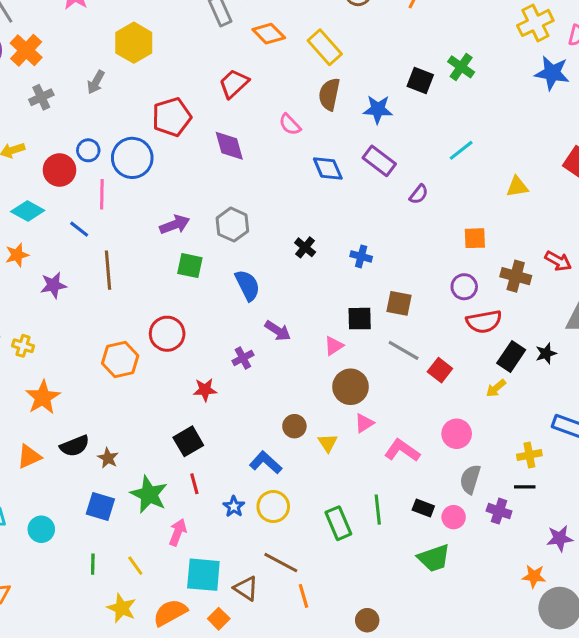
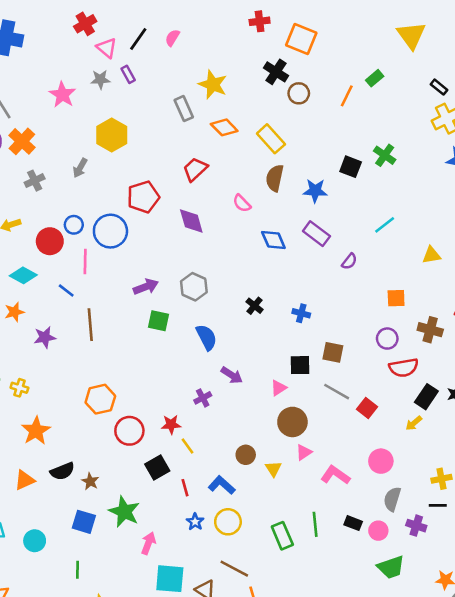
red circle: (167, 334) -> (129, 431), moved
red line: (194, 484) -> (185, 488), moved
green trapezoid: (434, 558) -> (391, 567), moved
yellow line: (135, 566) -> (188, 446), moved

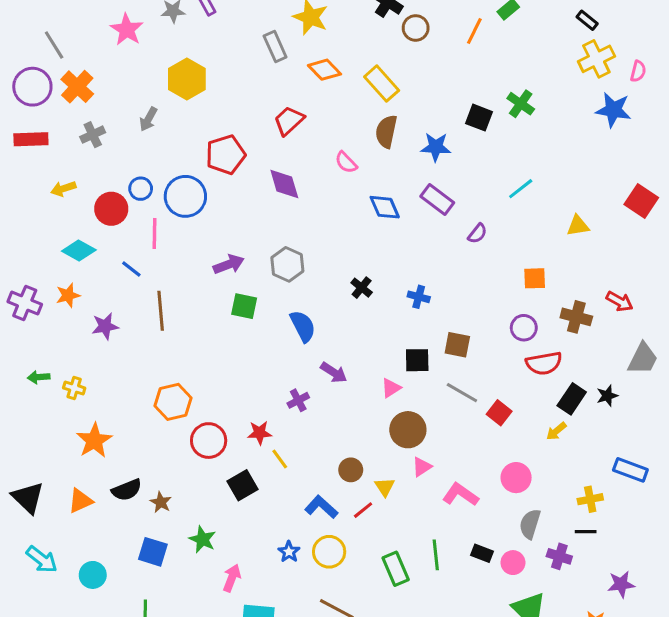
red line: (185, 488) -> (363, 510), moved, turned 66
green star: (124, 512) -> (202, 539), size x0.7

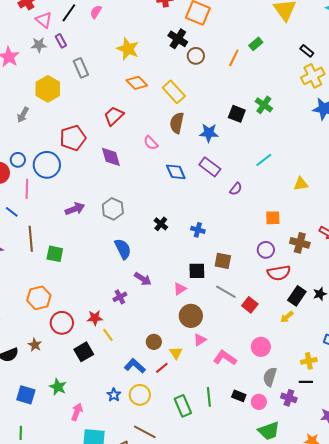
gray rectangle: (275, 47) -> (81, 68), moved
green square: (244, 306) -> (55, 254), moved
brown star: (161, 502) -> (35, 345), moved

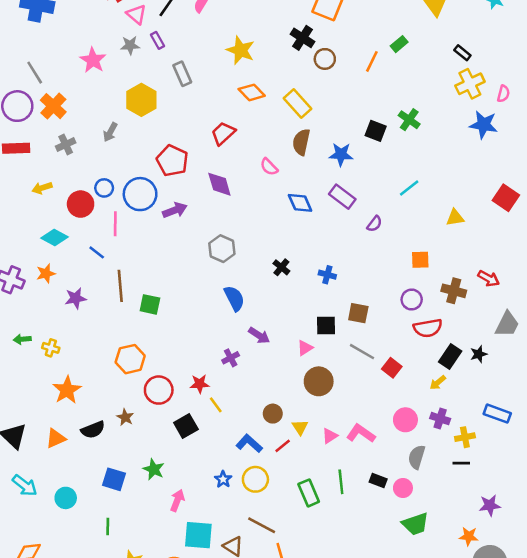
red pentagon: (73, 138) -> (172, 161), turned -30
purple arrow: (75, 209) -> (175, 210), moved
pink triangle: (200, 340) -> (330, 436), moved
purple cross: (289, 398) -> (440, 419), moved

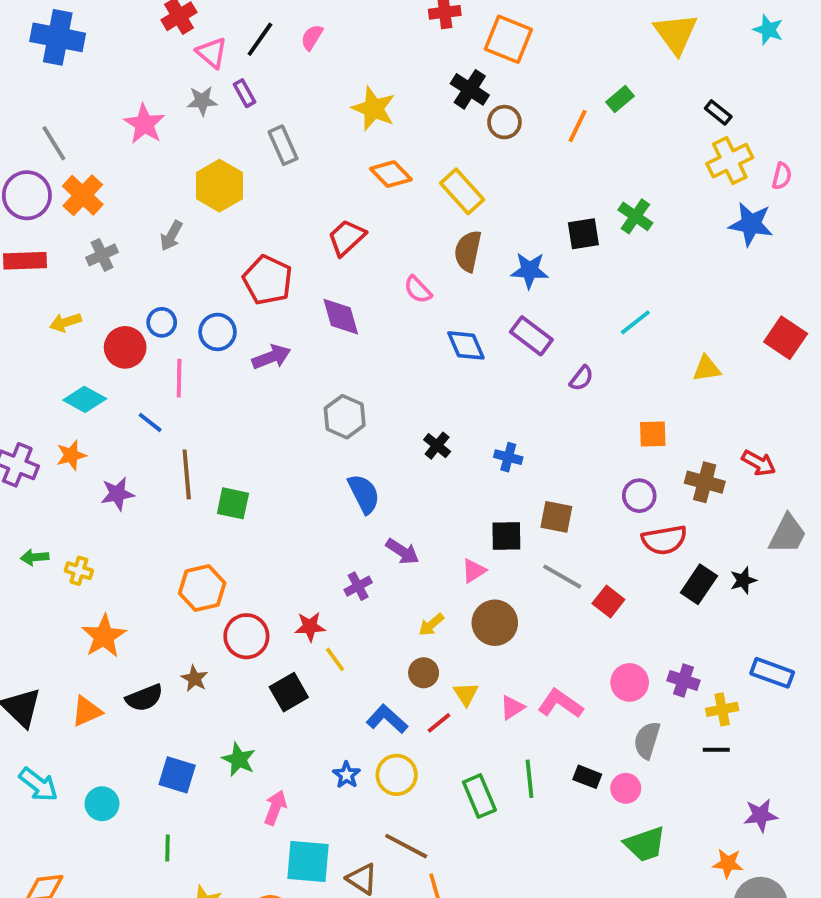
black square: (376, 131) -> (583, 234), turned -30
blue circle: (140, 194) -> (218, 332), size x0.7
yellow arrow: (438, 383) -> (431, 625), moved

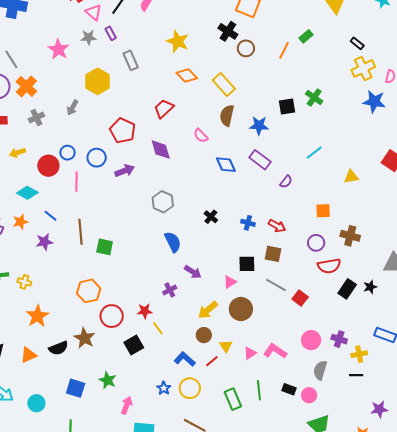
blue line: (150, 422) -> (50, 216), moved
red arrow: (759, 463) -> (277, 226), moved
yellow arrow: (431, 625) -> (208, 310), size x1.5
brown star: (194, 679) -> (85, 338), size x1.5

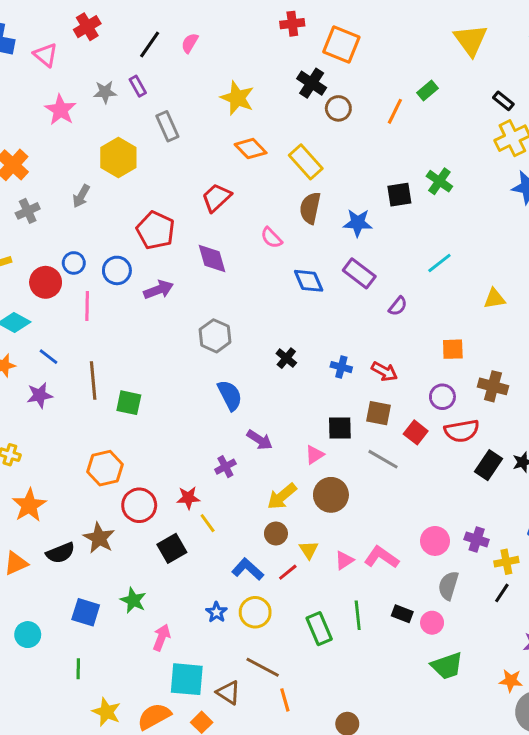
pink triangle: (94, 12) -> (46, 55), moved
red square: (300, 298) -> (416, 432), moved
black line: (356, 375) -> (502, 593), turned -56

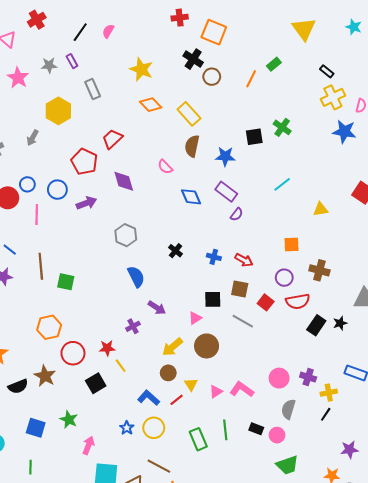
red trapezoid: (216, 198) -> (112, 139), moved
purple semicircle: (398, 306) -> (237, 214), moved

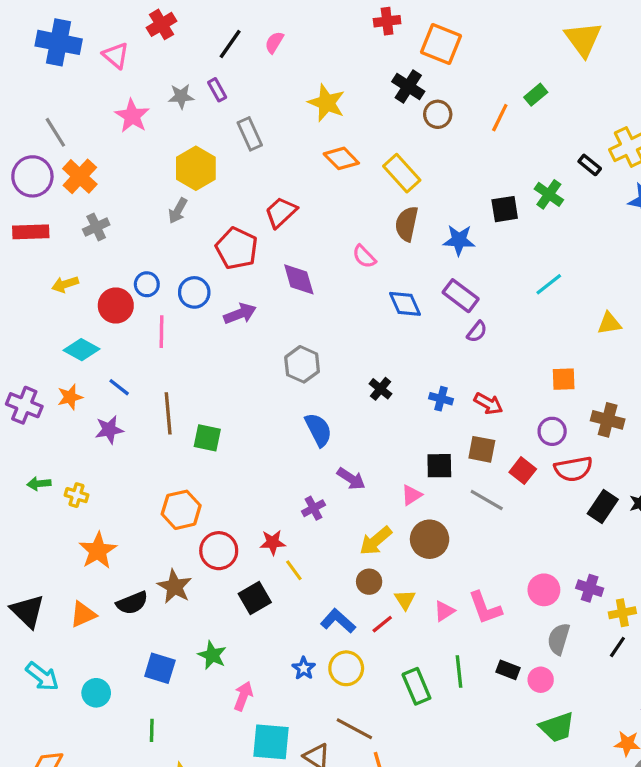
black rectangle: (327, 71) -> (590, 165), moved
gray arrow: (33, 138) -> (178, 211), moved
pink L-shape: (242, 389) -> (485, 608), turned -145

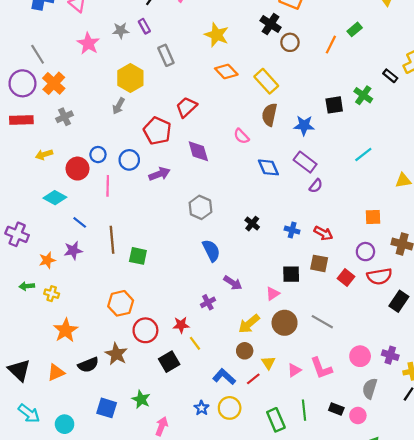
orange star: (70, 397) -> (47, 260), moved
gray line: (487, 500) -> (322, 322), moved

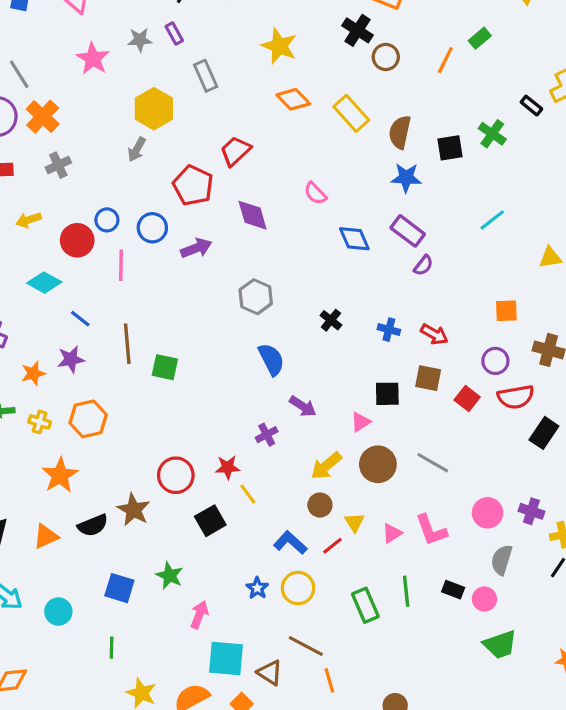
brown semicircle: (269, 115) -> (400, 132), moved
orange hexagon: (121, 303) -> (88, 419), moved

